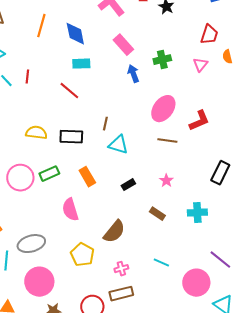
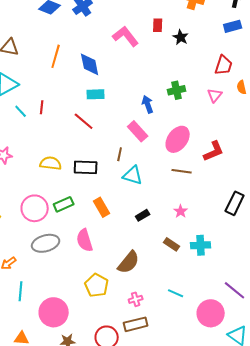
pink rectangle: (123, 45) -> (138, 131), moved
cyan cross: (197, 213) -> (201, 245), moved
gray ellipse: (31, 244) -> (46, 243), moved

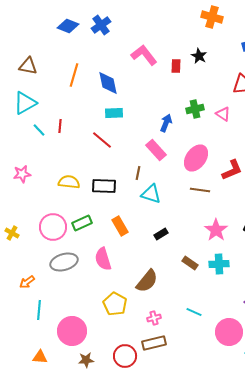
red rectangle: (158, 25) -> (176, 66), moved
pink triangle: (215, 95) -> (223, 114), moved, turned -35
blue arrow: (148, 104) -> (166, 123), turned 42
pink star: (181, 211) -> (216, 230), moved, size x1.6

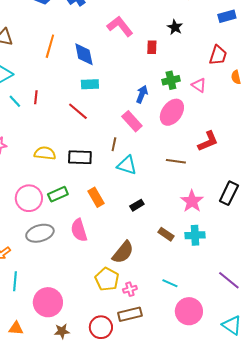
red rectangle: (176, 66) -> (152, 47), moved
pink ellipse: (196, 158) -> (172, 112), moved
yellow pentagon: (115, 304) -> (107, 279), moved
pink circle: (229, 332) -> (189, 311), moved

